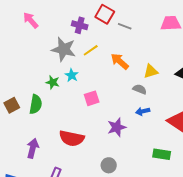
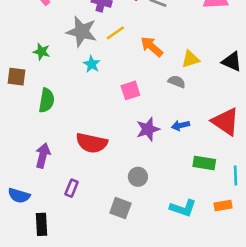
green star: (53, 82) -> (42, 52), moved
pink square: (92, 98) -> (130, 90), moved
brown square: (12, 105) -> (17, 77), moved, turned 35
blue arrow: (143, 111) -> (180, 125), moved

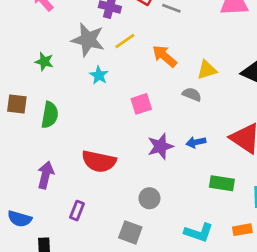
brown square: (17, 77) -> (17, 104), moved

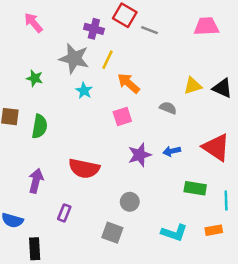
yellow line: (125, 41) -> (107, 60), turned -30
orange arrow: (165, 56) -> (129, 83), moved
yellow triangle: (207, 70) -> (193, 86), moved

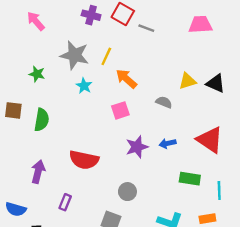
purple cross: (94, 29) -> (91, 15), moved

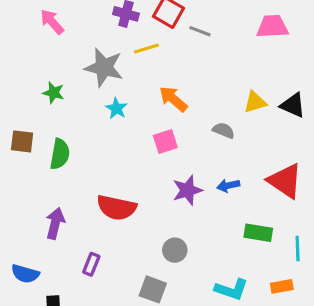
yellow line: (106, 56) -> (146, 49), moved, turned 48

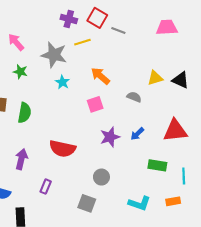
pink arrow: (52, 22) -> (16, 42), moved
red triangle: (285, 181) -> (175, 131), turned -40
blue arrow: (228, 186) -> (137, 134), turned -32

